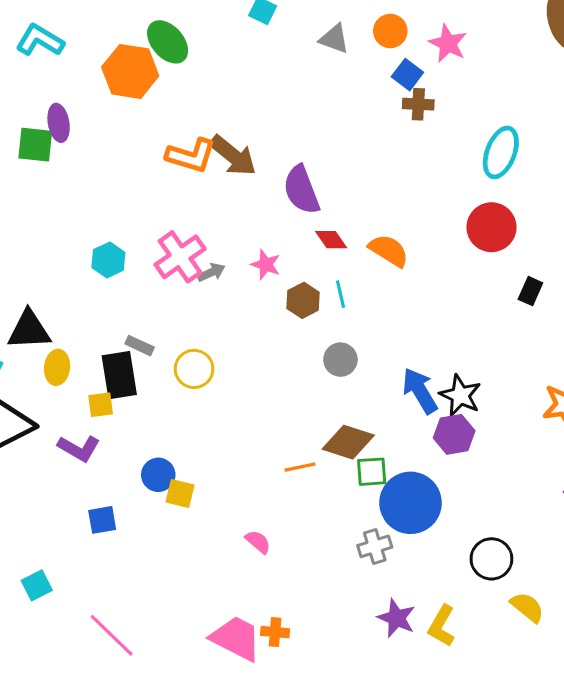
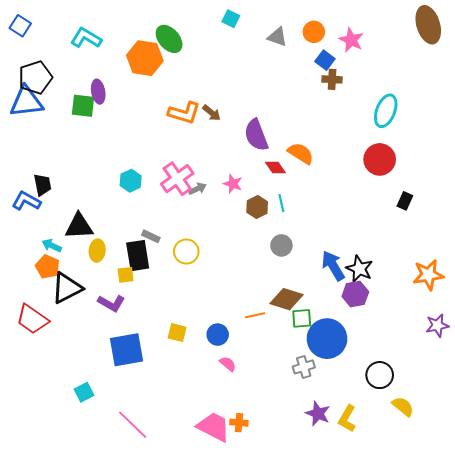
brown arrow: (233, 156) -> (212, 113), size x0.6
orange semicircle: (389, 251) -> (301, 153), moved
blue circle: (158, 475) -> (218, 335), moved
blue square: (102, 520) -> (127, 350), size x1.8

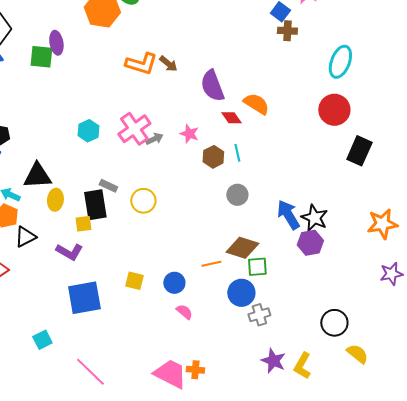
black rectangle: (405, 201) -> (359, 151), size x1.6
black triangle: (67, 288) -> (25, 237), size x0.7
blue circle: (327, 339) -> (241, 293), moved, size x0.7

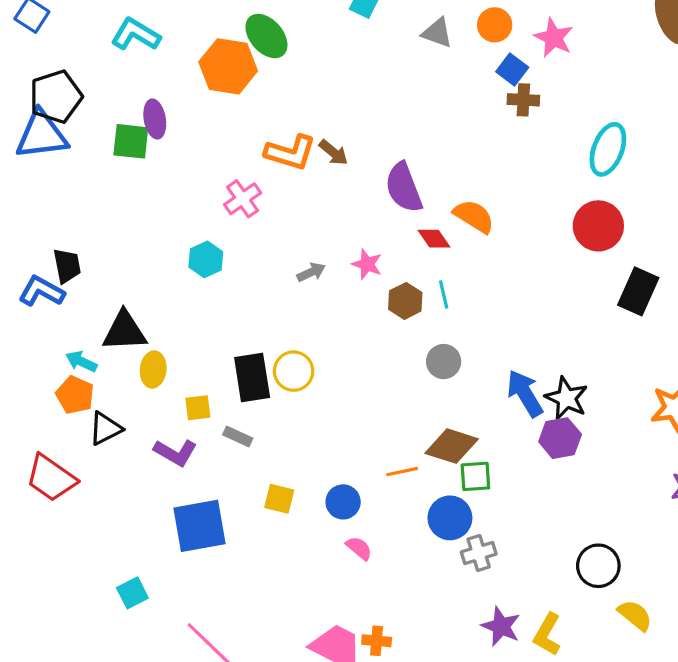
pink cross: (134, 129) -> (243, 199), moved, size x0.7
gray rectangle: (108, 186) -> (238, 437), moved
black rectangle: (95, 205) -> (252, 377), moved

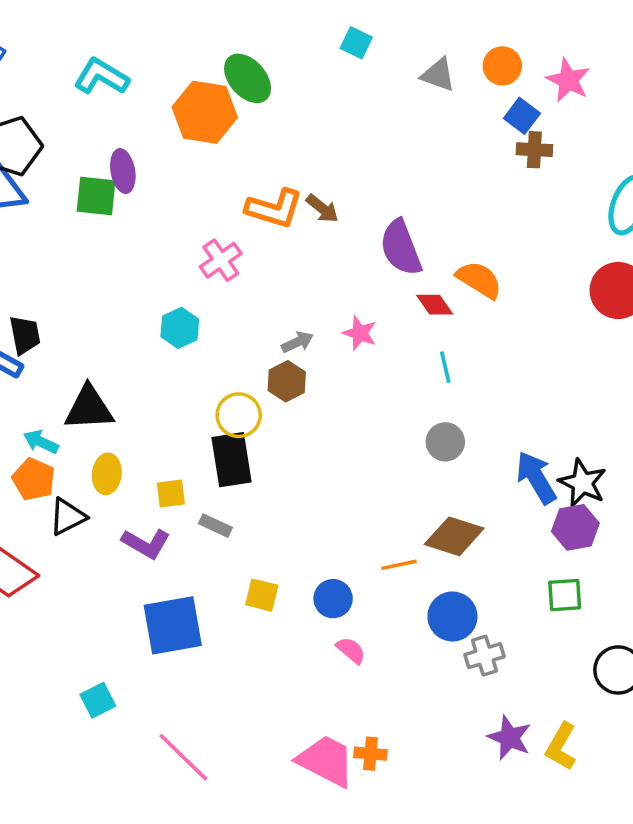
brown hexagon: (405, 301) -> (287, 381), moved
yellow ellipse: (153, 370) -> (107, 474), moved
yellow circle: (294, 371) -> (239, 415), moved
green square: (475, 476) -> (565, 595), moved

